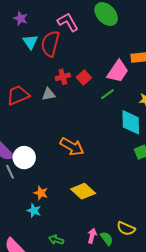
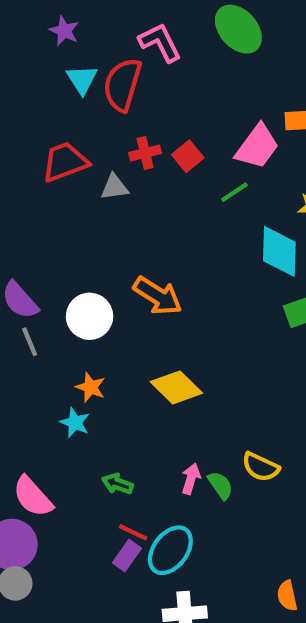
red trapezoid: (18, 95) -> (65, 162), moved
white circle: (24, 158) -> (90, 316), moved

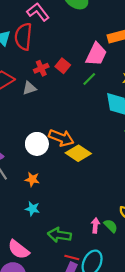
white circle: (90, 316) -> (37, 144), moved
orange star: (91, 387) -> (32, 179), moved
yellow diamond: (176, 387) -> (78, 153), moved
green arrow: (117, 484) -> (59, 235), size x1.5

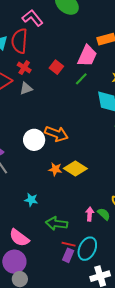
red cross: (41, 68) -> (24, 68), moved, turned -32
yellow diamond: (78, 153) -> (75, 169), moved
orange star: (32, 179) -> (55, 169), moved

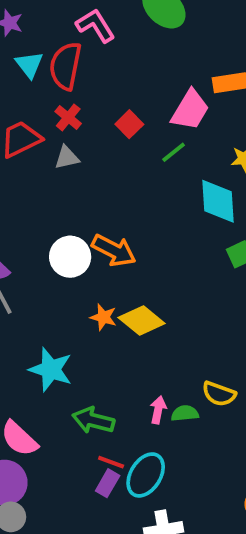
cyan star: (31, 200) -> (51, 369), size x1.6
green semicircle: (104, 214) -> (185, 413), turned -56

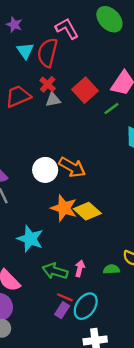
red square: (129, 124) -> (85, 90), size x1.5
gray triangle: (67, 158) -> (53, 100), moved
orange star: (103, 317) -> (64, 208), size x1.6
pink arrow: (158, 410) -> (80, 268), moved

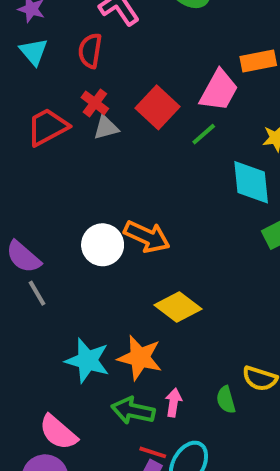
cyan triangle: (25, 51) -> (34, 52), moved
red semicircle: (47, 53) -> (90, 51), size x0.7
orange star: (64, 208) -> (140, 358), moved
green semicircle: (111, 269) -> (226, 400), turned -98

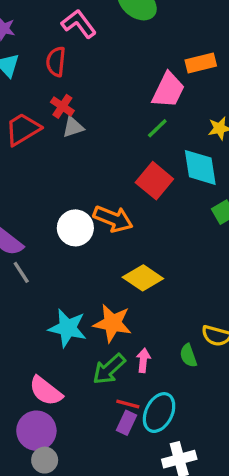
red square: (157, 107) -> (154, 181), moved
green arrow: (133, 411) -> (109, 369), turned -51

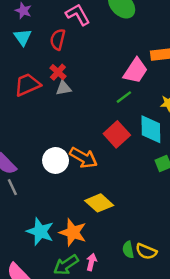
green semicircle: (188, 356) -> (128, 250), moved

